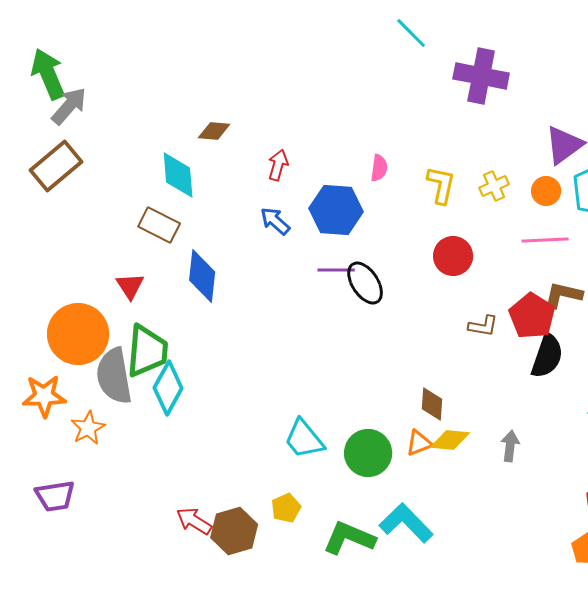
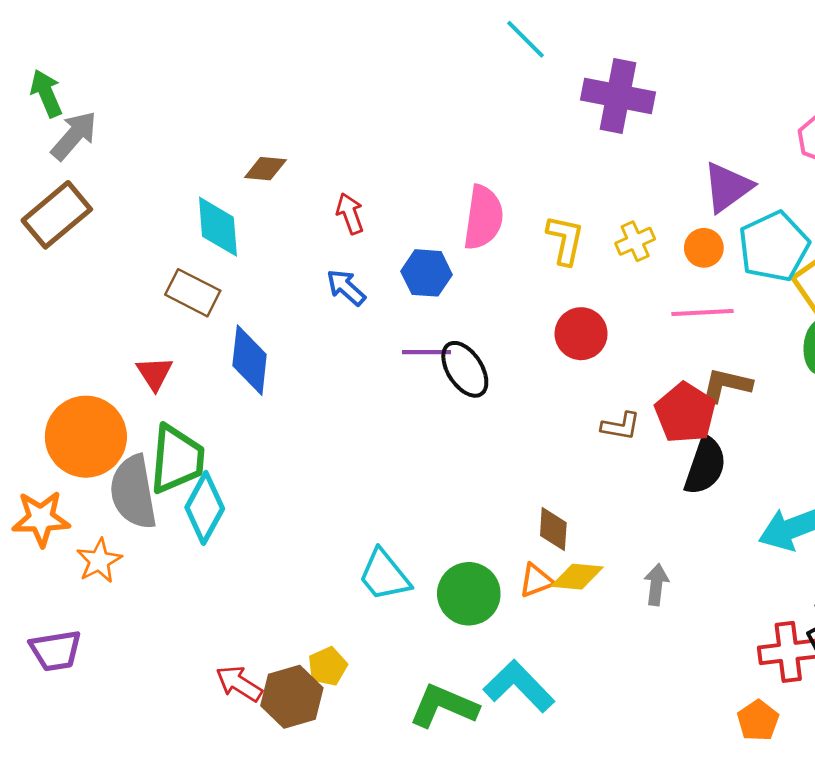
green arrow: (48, 74) -> (46, 93), size x0.7
red arrow: (278, 165) -> (350, 214), turned -36
pink semicircle: (379, 168) -> (483, 217), size x1.8
blue hexagon: (336, 210) -> (427, 273), size x0.7
yellow pentagon: (286, 508) -> (328, 666), moved

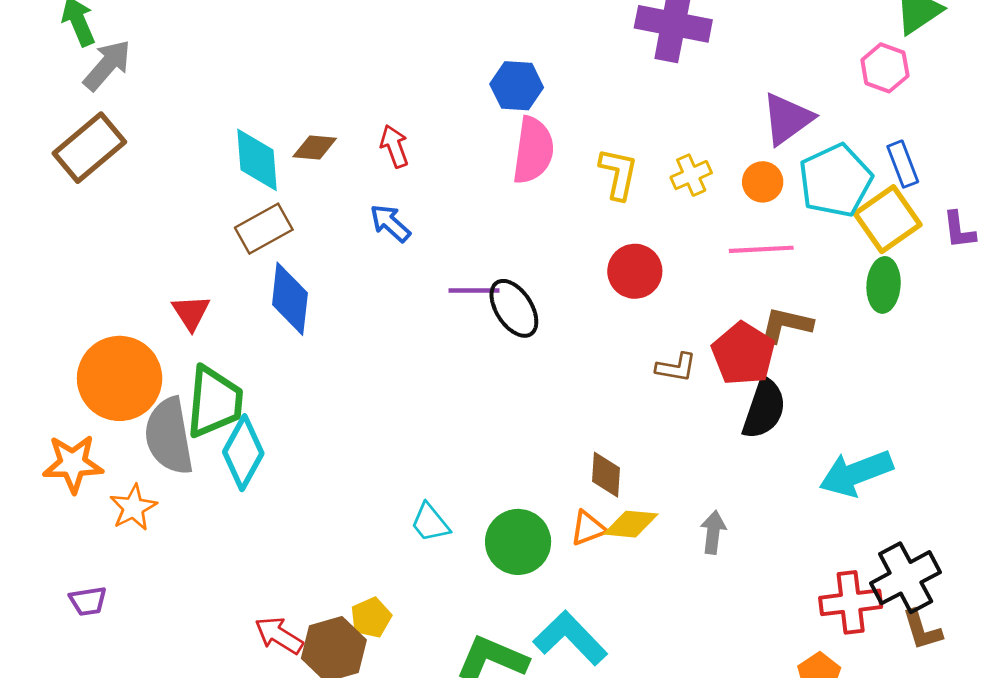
brown diamond: (265, 169) -> (315, 148), moved
blue hexagon: (427, 273) -> (517, 86), moved
brown rectangle: (193, 293) -> (264, 229), moved, turned -56
cyan trapezoid: (384, 575) -> (430, 523), size x0.7
purple trapezoid: (56, 651) -> (88, 601), size x0.7

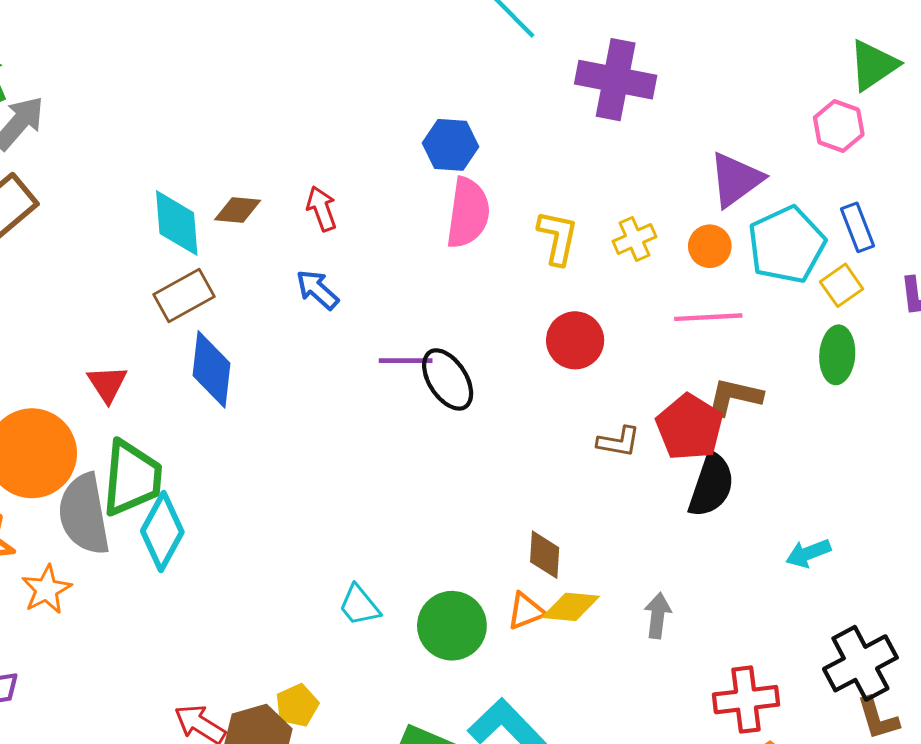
yellow square: (888, 219) -> (842, 285), size x0.6
cyan arrow: (856, 473) -> (808, 553), size x0.6
red cross: (851, 602) -> (746, 700), moved

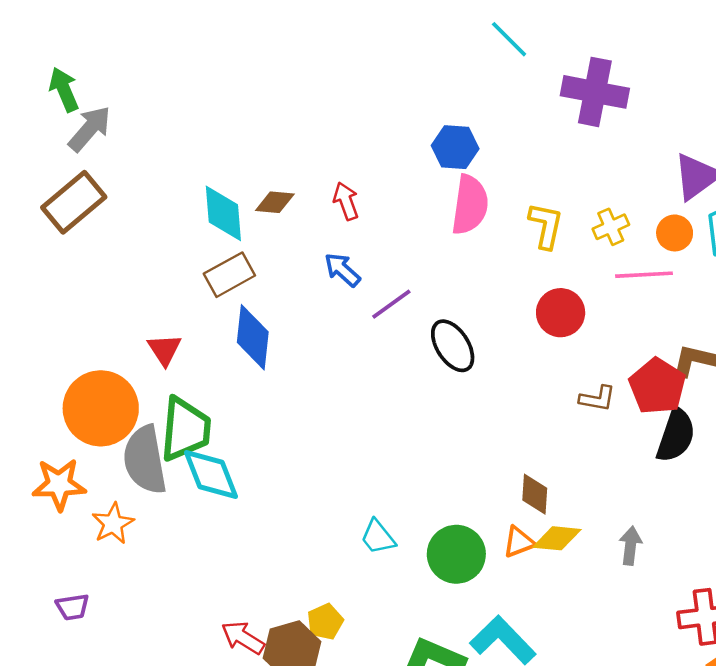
pink line: (708, 317) -> (644, 275), moved
purple line: (406, 361) -> (391, 304), moved, turned -36
cyan diamond: (162, 532) -> (211, 475), turned -50

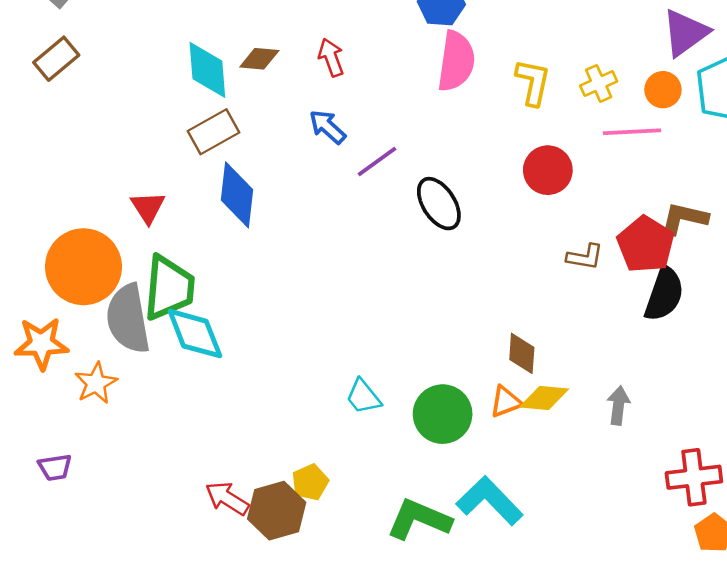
brown rectangle: (74, 202) -> (56, 59), size x0.7

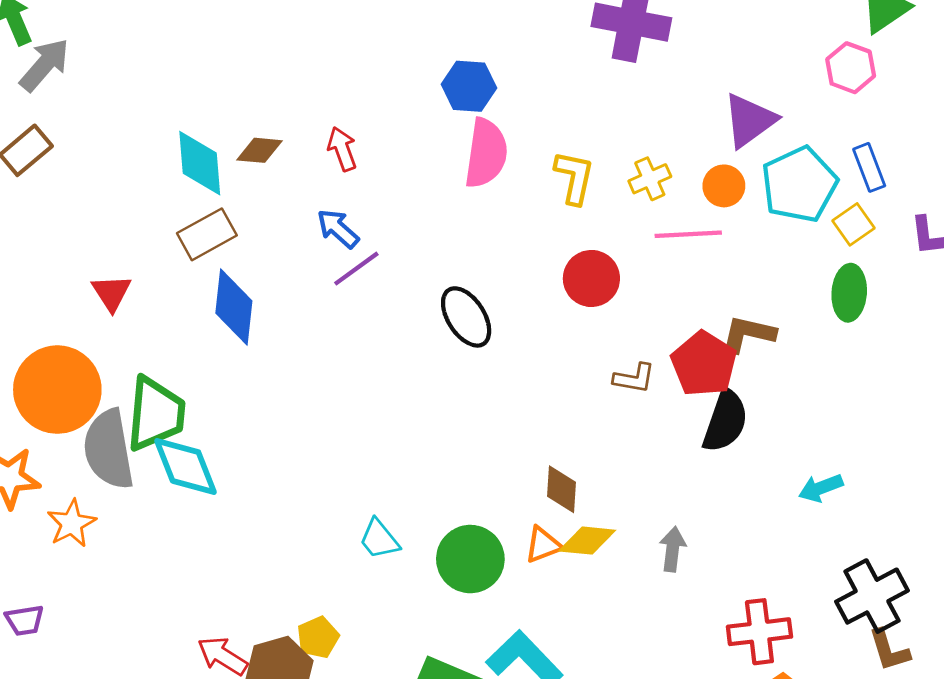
purple line: (377, 161) -> (356, 269), moved
red triangle: (148, 207) -> (111, 293), moved

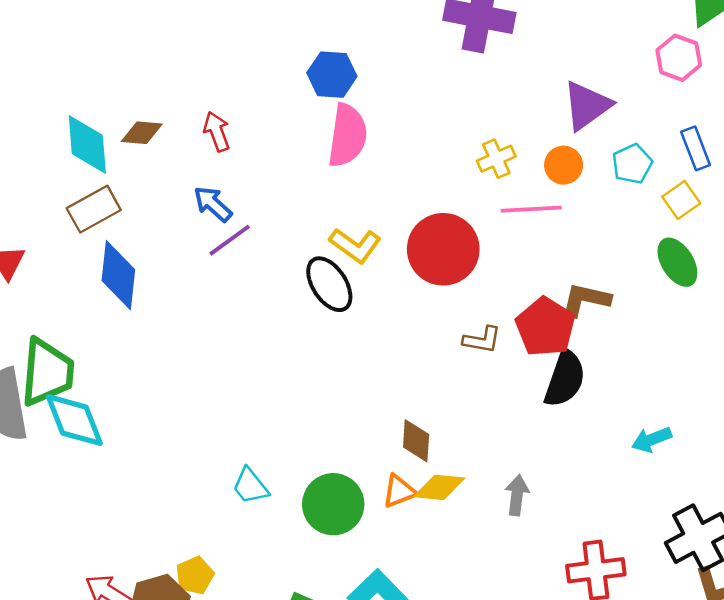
yellow L-shape: (574, 177) -> (355, 245), moved, turned 114
cyan pentagon: (799, 184) -> (632, 164), size x0.6
red circle: (591, 278) -> (443, 249), size x1.4
green ellipse: (849, 293) -> (677, 262), turned -36

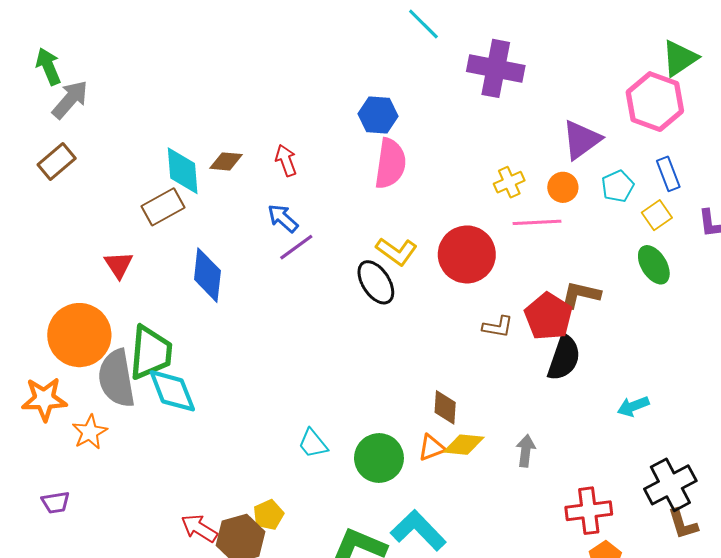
pink hexagon: (679, 58) -> (655, 102), size x1.6
brown rectangle: (94, 209) -> (163, 207), moved

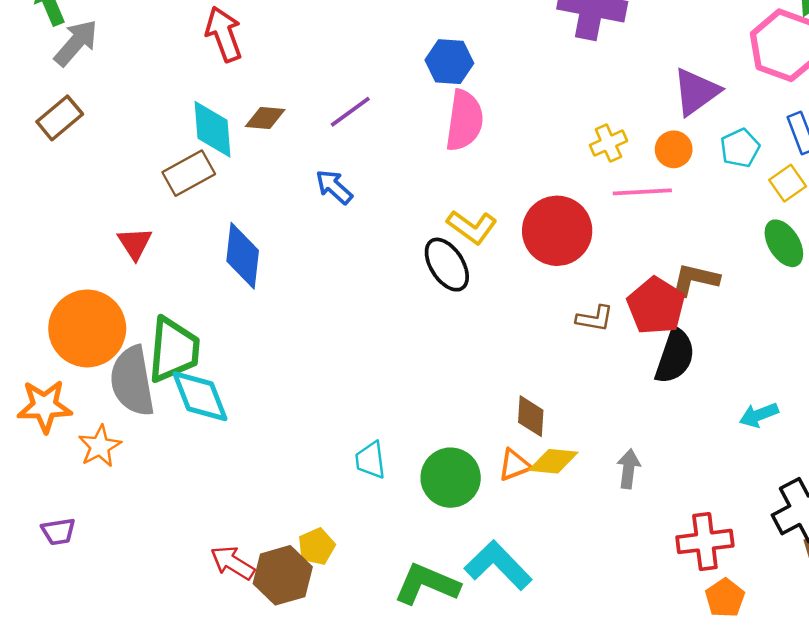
red arrow: (286, 160) -> (224, 34), moved, size x1.4
purple line: (296, 247) -> (350, 112), moved
cyan trapezoid: (313, 444) -> (370, 460), turned 32

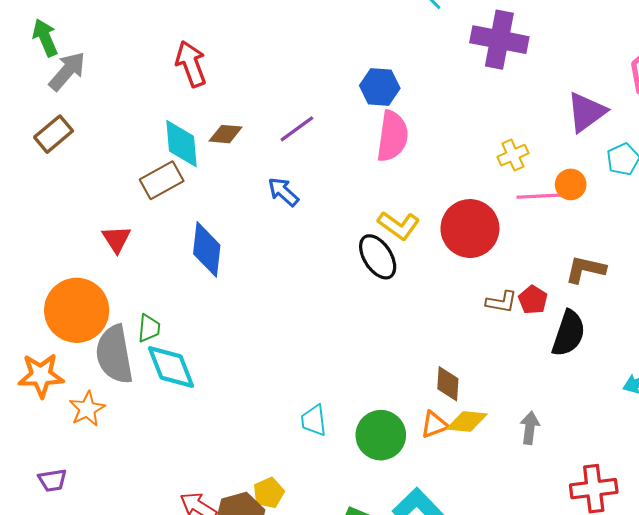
orange circle: (674, 149) -> (571, 184), moved
red pentagon: (656, 306) -> (533, 300), moved, size x0.6
green trapezoid: (174, 350) -> (149, 328), size x0.5

